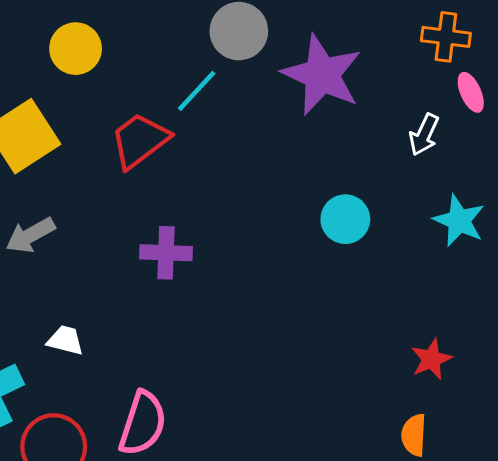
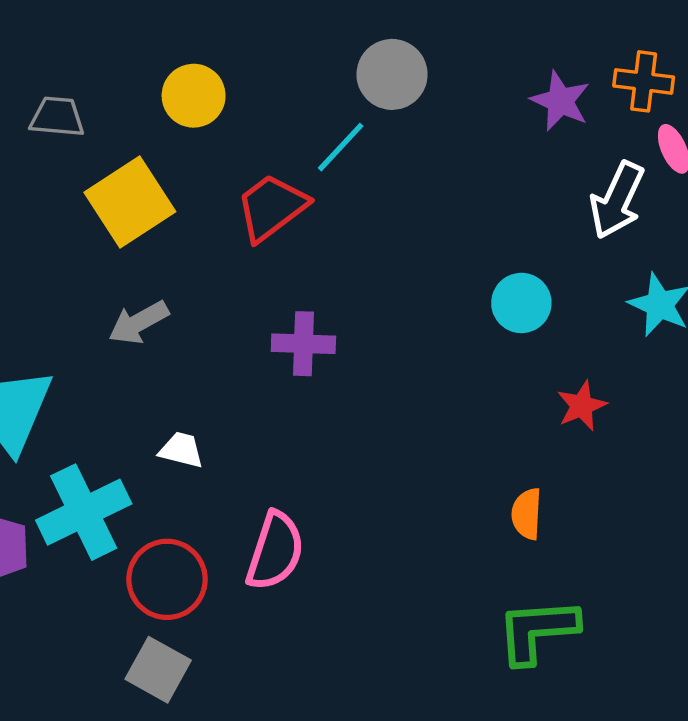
purple star: (322, 75) -> (560, 101), moved, size x0.6
white arrow: (424, 135) -> (617, 200), size x1.5
red star: (431, 359) -> (582, 406), moved
orange semicircle: (414, 435) -> (527, 514), moved

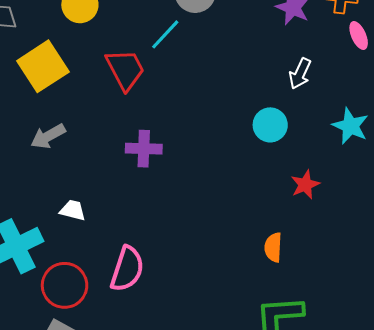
white arrow: (617, 200) -> (300, 74), moved, size x0.7
red trapezoid: (272, 207) -> (125, 69), turned 99

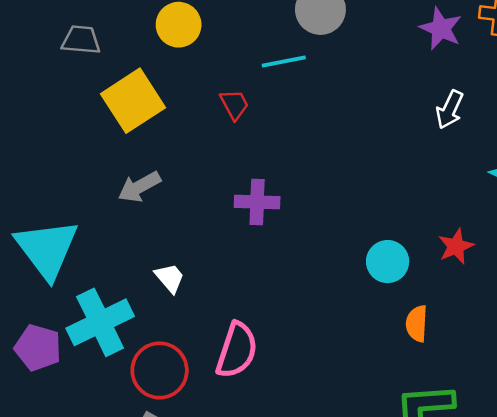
cyan line: (165, 34) -> (284, 61), turned 36
red trapezoid: (125, 69) -> (234, 104), size x0.6
cyan circle: (270, 125) -> (388, 262), moved
white trapezoid: (73, 210) -> (170, 278), turned 36

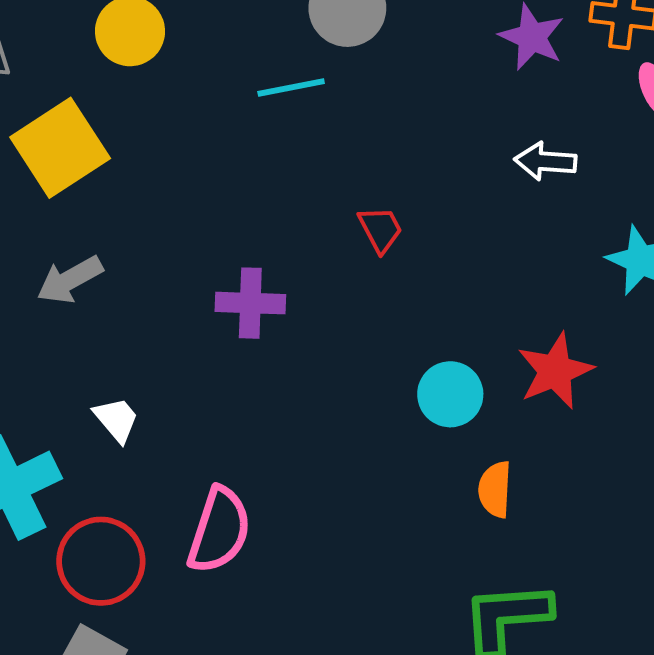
red trapezoid: (234, 104) -> (380, 229), moved
white arrow: (450, 110) -> (545, 161), turned 69
red star: (456, 246) -> (555, 371), size x1.4

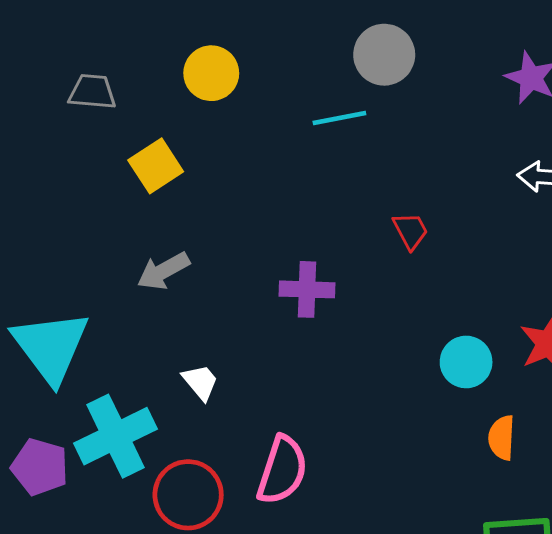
yellow square: (60, 148) -> (156, 166), size x0.7

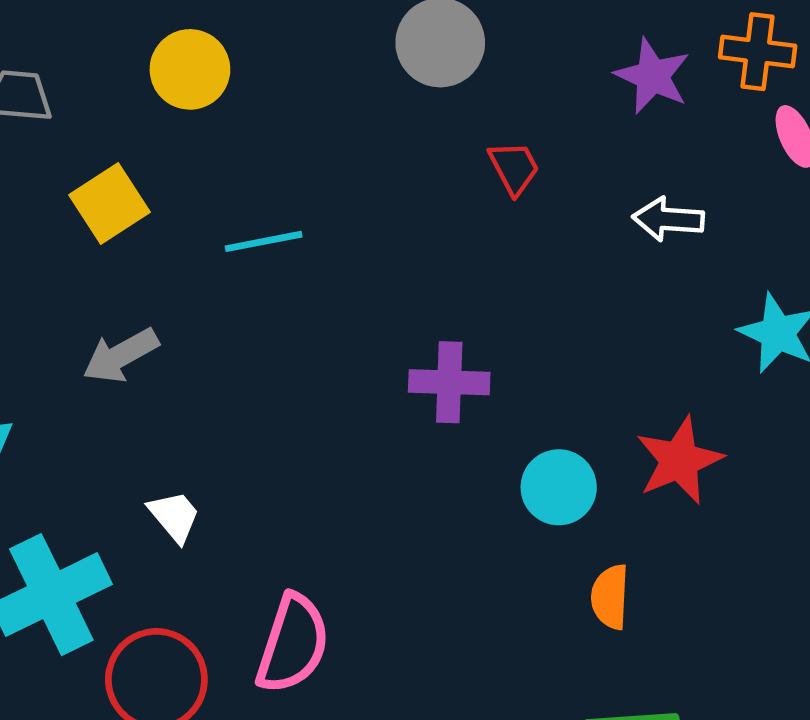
cyan line: (339, 118) -> (264, 241), moved
red trapezoid: (410, 231) -> (514, 168), moved
purple cross: (307, 289) -> (449, 382), moved

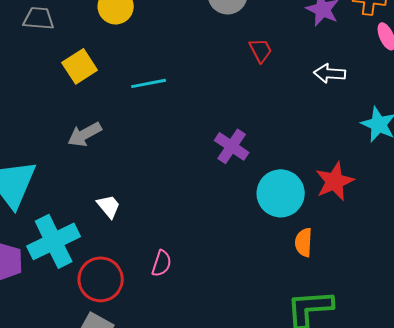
purple cross: (449, 382) -> (232, 146), turned 32
cyan circle: (559, 487) -> (281, 193), size x1.4
pink semicircle: (293, 644) -> (162, 263), size x0.6

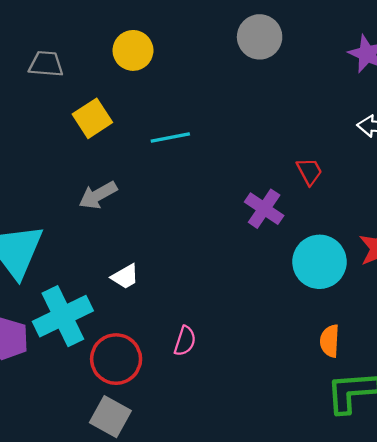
red trapezoid: (261, 50) -> (309, 171), moved
white trapezoid: (109, 206) -> (125, 277), turned 100
orange semicircle: (304, 242) -> (330, 341), moved

